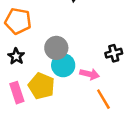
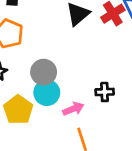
pink arrow: (90, 74) -> (73, 109), turned -48

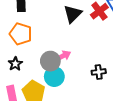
pink arrow: (73, 109) -> (63, 56), moved

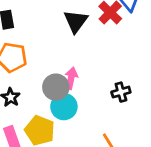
pink arrow: (63, 56) -> (71, 78), turned -42

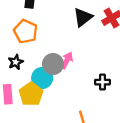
cyan circle: (64, 107) -> (42, 78), moved

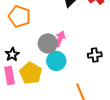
black star: (16, 62) -> (12, 54), moved
cyan circle: (42, 78) -> (56, 61), moved

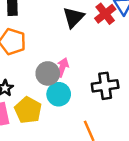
black cross: (95, 55) -> (105, 86), size x1.5

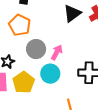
gray circle: (48, 73) -> (36, 49), moved

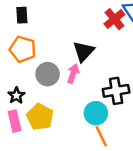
black triangle: (72, 13) -> (84, 51), moved
cyan circle: (50, 74) -> (96, 113), moved

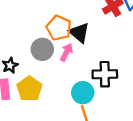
orange pentagon: (23, 49) -> (59, 28), moved
black triangle: (84, 51) -> (79, 33), turned -40

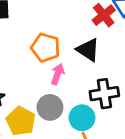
black triangle: (79, 33) -> (88, 50), moved
gray circle: (42, 49) -> (50, 107), moved

